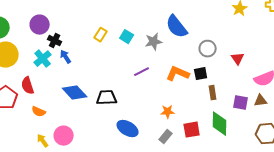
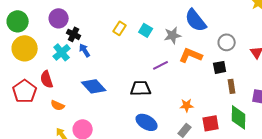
orange L-shape: (178, 74) -> (191, 55), moved
black trapezoid: (107, 98) -> (141, 88), moved

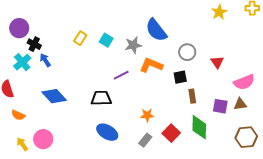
red square: (211, 123) -> (171, 133), turned -36

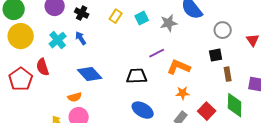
cyan square: (106, 40) -> (142, 18), turned 32
black cross: (34, 44) -> (82, 13), moved
orange L-shape: (151, 65) -> (179, 67), moved
orange semicircle: (18, 115) -> (75, 97), moved, turned -40

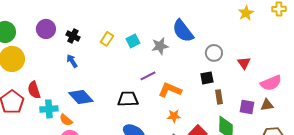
cyan cross: (58, 40) -> (49, 109), moved, turned 36
orange semicircle: (75, 97) -> (66, 120), turned 56

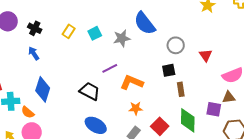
blue diamond: (81, 97) -> (43, 89), turned 60
black trapezoid: (128, 99) -> (90, 91), turned 30
purple square: (247, 107) -> (214, 109), moved

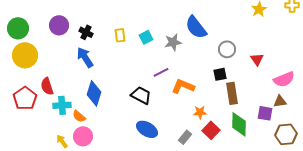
yellow rectangle: (69, 31) -> (120, 35), turned -40
blue arrow: (34, 53) -> (85, 57), size x1.5
brown rectangle: (181, 89) -> (232, 93), size x1.5
orange star: (136, 108) -> (200, 112), moved

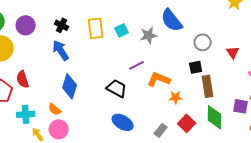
purple circle: (59, 25) -> (26, 25), moved
yellow rectangle: (120, 35) -> (96, 28), size x1.5
cyan cross: (62, 105) -> (26, 114), moved
orange star: (200, 112) -> (176, 97), moved

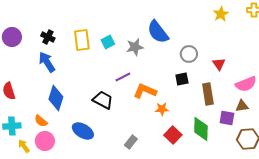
brown rectangle: (208, 86) -> (208, 94), moved
blue ellipse: (123, 122) -> (83, 131), moved
gray rectangle: (161, 130) -> (131, 142), moved

